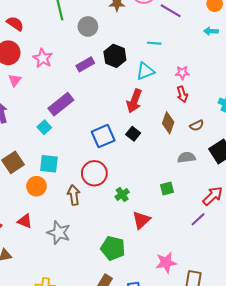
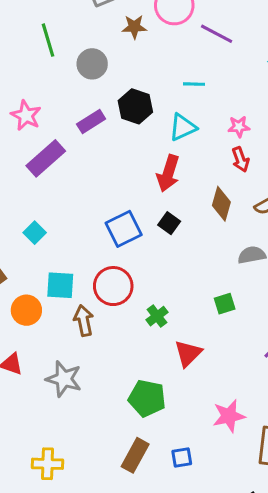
purple rectangle: (61, 104) -> (46, 158), moved
cyan square: (44, 127) -> (35, 233), moved
cyan square: (49, 164) -> (60, 285), moved

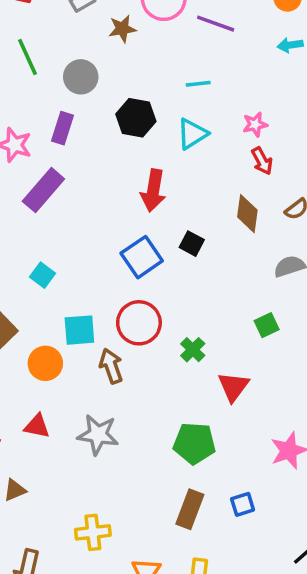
purple rectangle: (91, 121) -> (62, 128), moved, turned -32
red arrow: (168, 173) -> (153, 190), moved

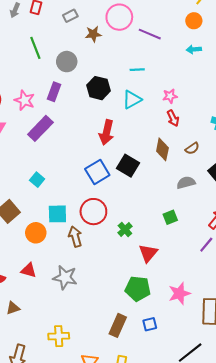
black square: (192, 244) -> (128, 166), size x1.5
green pentagon: (194, 443) -> (138, 289), moved

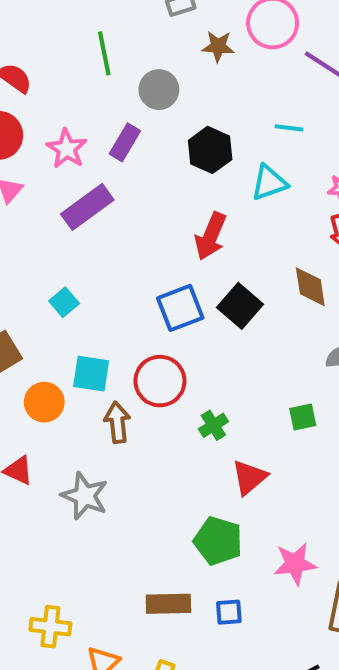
brown diamond: (162, 149) -> (310, 287), turned -30
brown rectangle: (118, 325) -> (168, 604), turned 55
yellow cross: (59, 336) -> (50, 627), moved

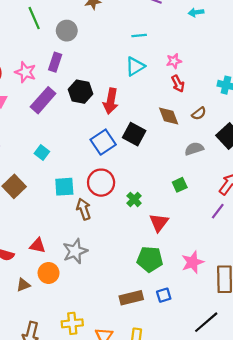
black hexagon: (210, 150) -> (80, 92), moved
orange circle: (44, 402) -> (49, 273), moved
gray star: (85, 496) -> (75, 251), turned -30

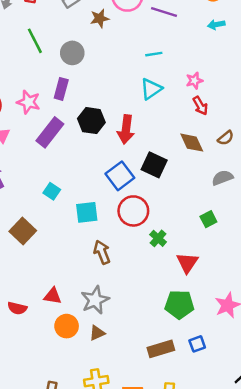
red circle: (101, 183) -> (133, 211), moved
cyan square: (64, 187) -> (87, 212), moved
brown triangle: (23, 285) -> (97, 333), moved

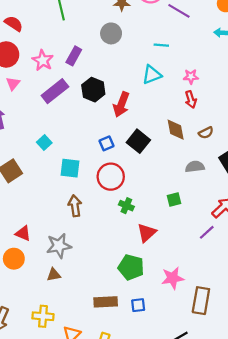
gray circle: (72, 53) -> (111, 33), moved
blue square: (120, 176) -> (106, 143), size x0.6
green cross: (158, 238) -> (126, 206), turned -32
orange circle: (67, 326) -> (14, 259), moved

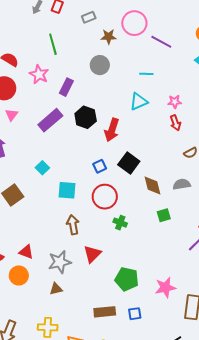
pink star: (43, 60) -> (39, 74), moved
brown diamond: (176, 130) -> (153, 186), moved
red triangle: (147, 233) -> (92, 254), moved

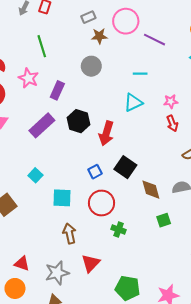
gray rectangle: (89, 17) -> (88, 17), moved

